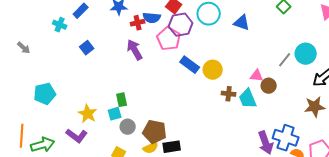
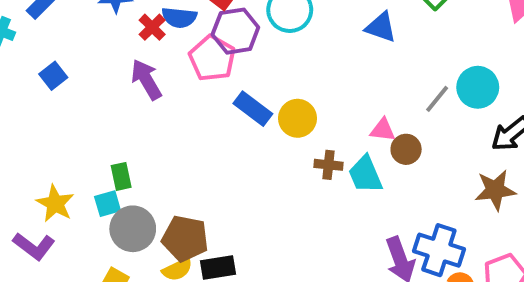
red cross: (138, 23) -> (152, 27), turned -32
blue triangle: (242, 23) -> (381, 27), moved
gray circle: (128, 127) -> (133, 229), size x1.5

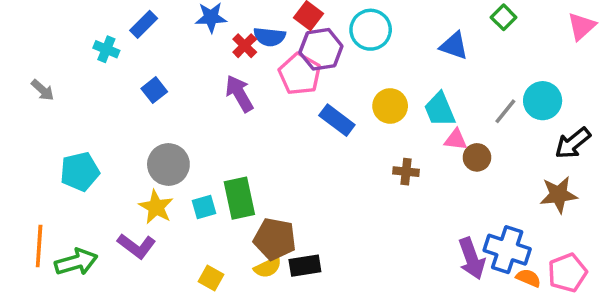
yellow circle: (297, 118) -> (390, 106), moved
cyan trapezoid: (365, 174) -> (440, 110), moved
green rectangle: (121, 176) -> (239, 198), moved, size x1.6
gray circle: (133, 229) -> (168, 164), moved

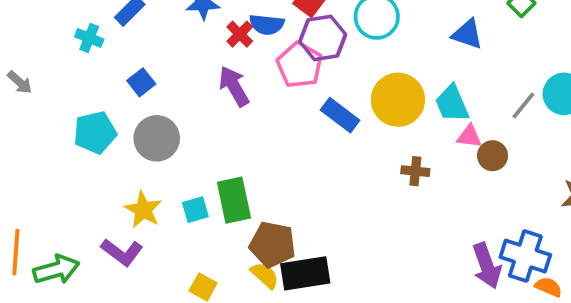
yellow circle: (390, 106) -> (398, 100), size x1.4
gray circle: (168, 164) -> (157, 138), moved
cyan pentagon: (80, 172) -> (95, 133), moved
black rectangle: (305, 266) -> (305, 273), size x1.4
yellow semicircle: (268, 267) -> (265, 275), turned -112

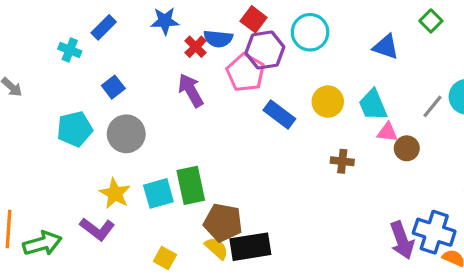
yellow circle: (398, 100) -> (328, 102), size x0.7
cyan square: (195, 210) -> (158, 193), size x1.4

